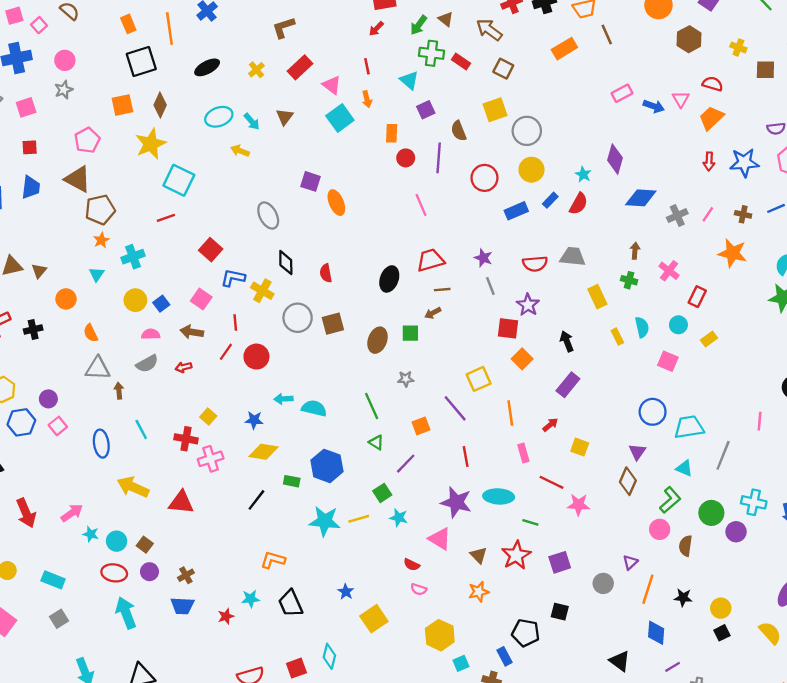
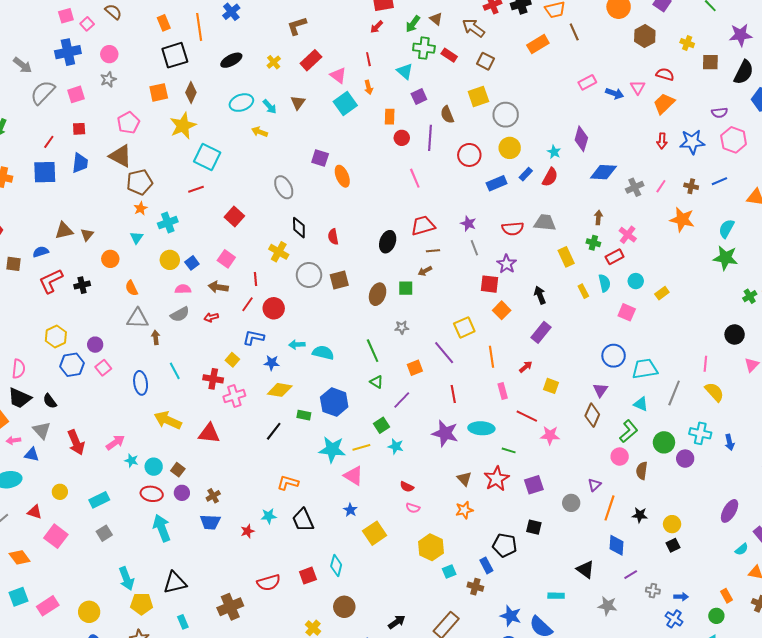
blue L-shape: (233, 278) -> (254, 338), moved
red rectangle: (697, 297) -> (615, 257), moved, turned 36
pink triangle: (440, 539) -> (353, 476), moved
cyan rectangle: (53, 580) -> (99, 500), turned -48
yellow semicircle: (770, 633) -> (714, 392), moved

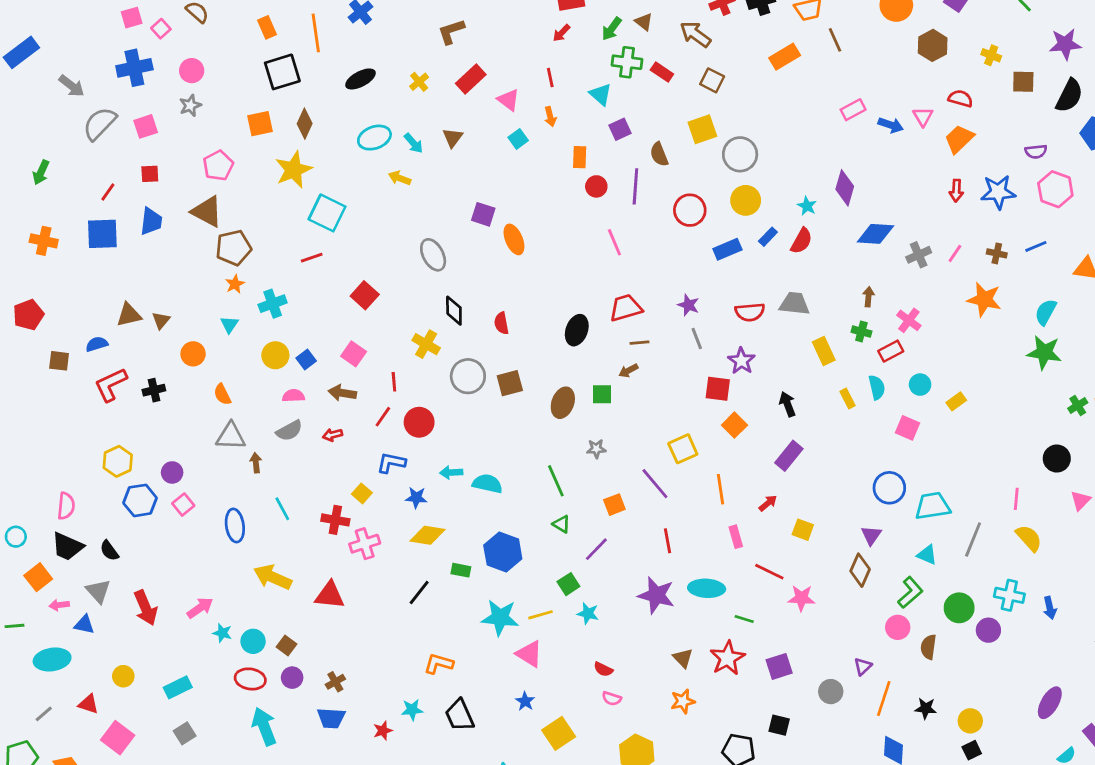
cyan square: (345, 104) -> (518, 139), size x0.6

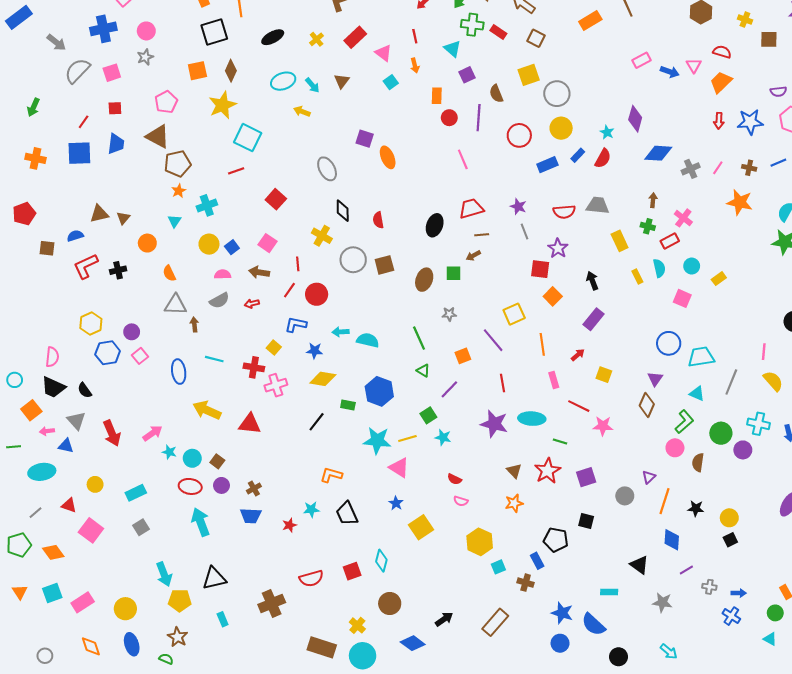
cyan line: (282, 509) -> (214, 359), turned -48

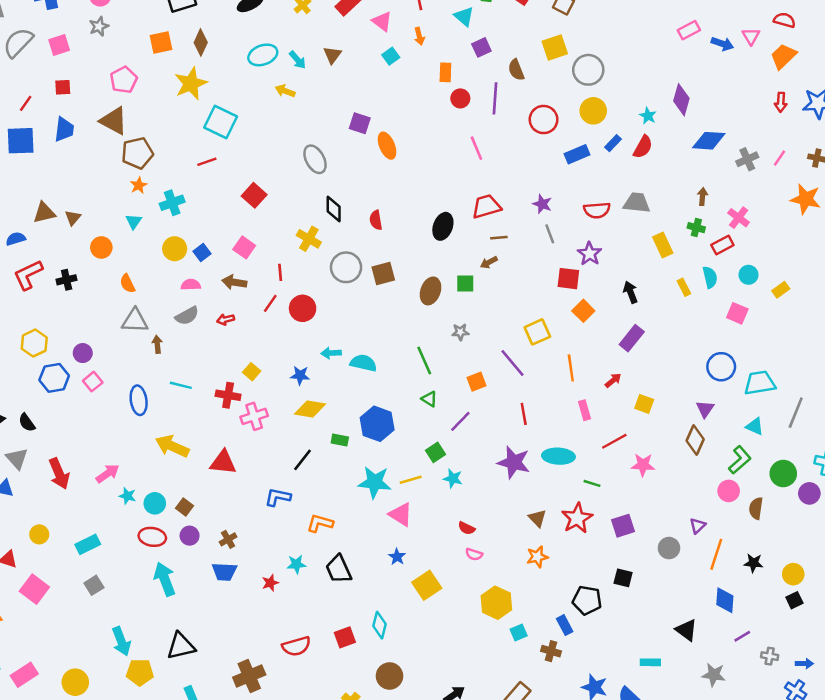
blue L-shape: (296, 325) -> (278, 497), moved
red line: (579, 406) -> (614, 441), turned -55

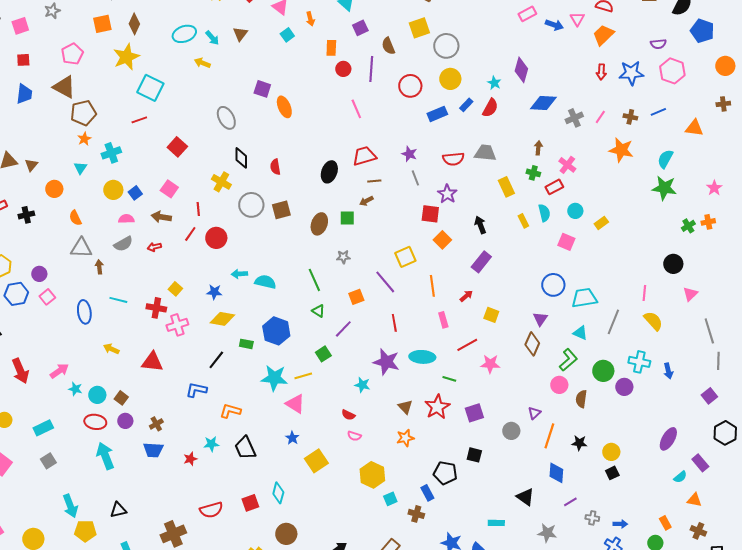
yellow arrow: (172, 446) -> (111, 349), size x0.6
cyan star: (453, 478) -> (362, 385), moved
black triangle: (181, 646) -> (118, 510), size x0.7

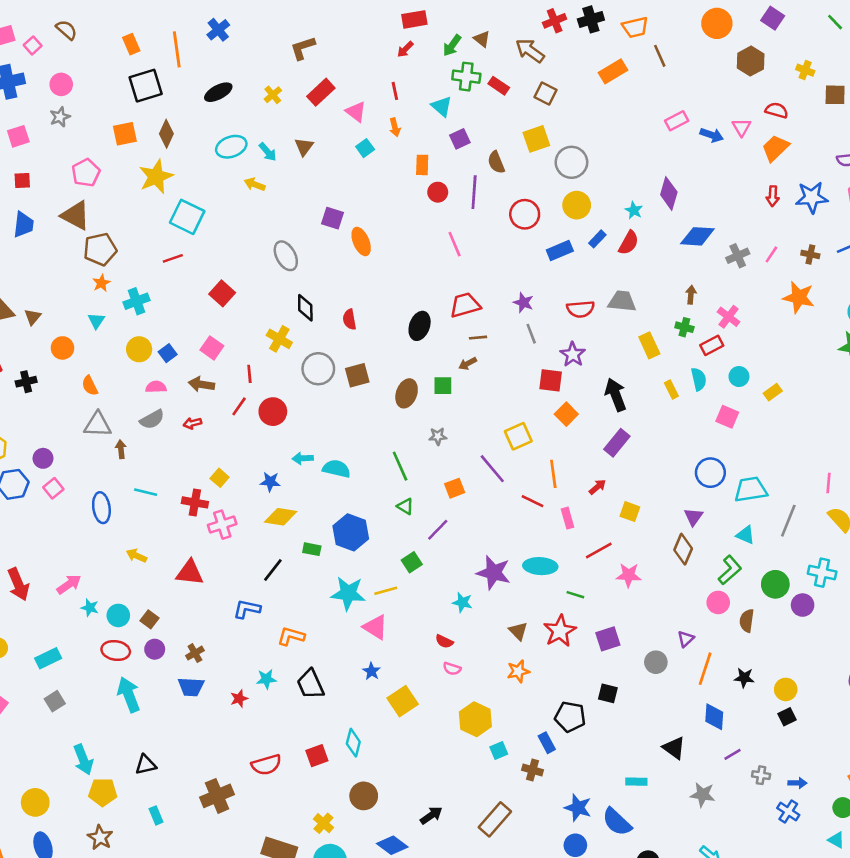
black arrow: (480, 225) -> (616, 395), size x1.4
red line: (394, 323) -> (533, 501), moved, turned -54

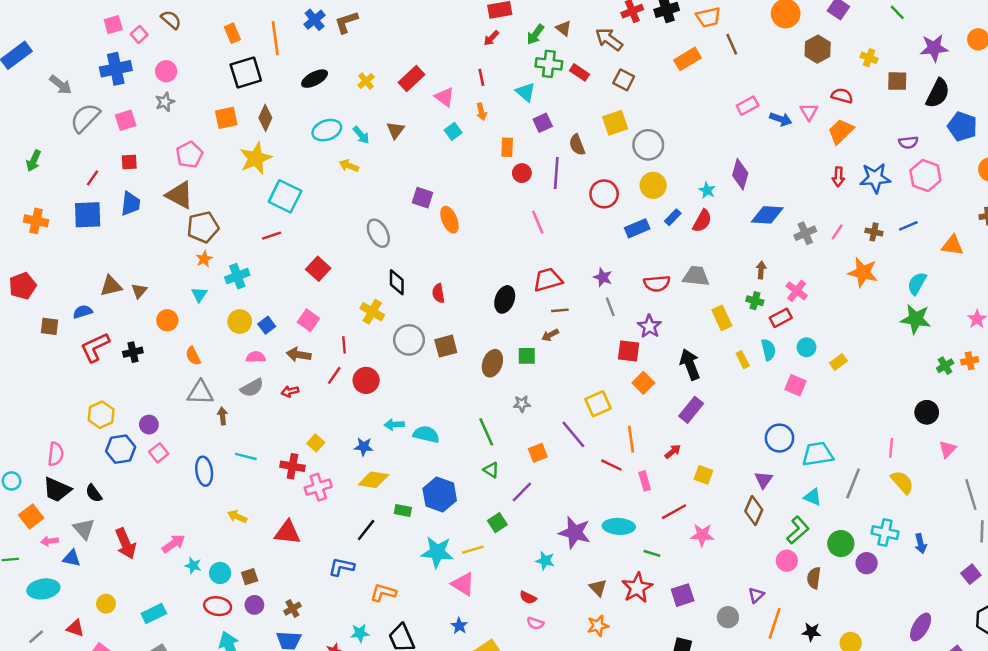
brown L-shape: (303, 48) -> (346, 22), moved
brown square: (149, 619) -> (250, 577), turned 35

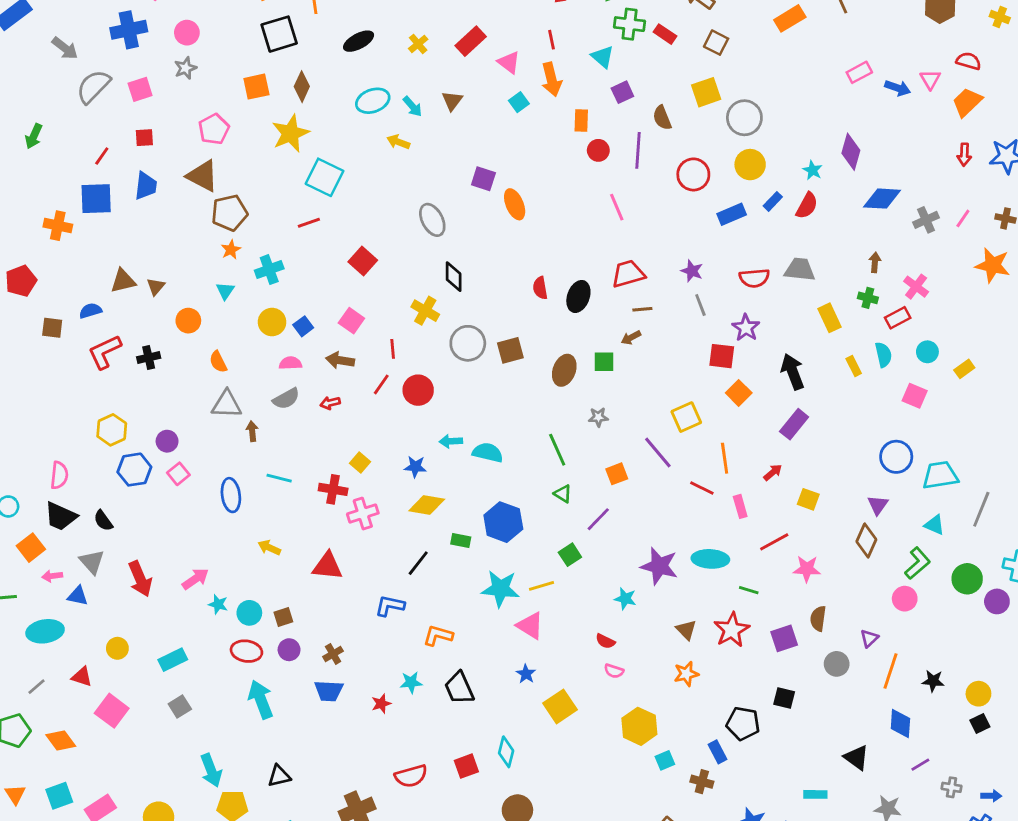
orange arrow: (481, 112) -> (551, 79), size x1.6
orange cross: (36, 221) -> (58, 226), moved
red semicircle: (438, 293) -> (540, 288), moved
brown semicircle: (814, 578) -> (818, 619), moved

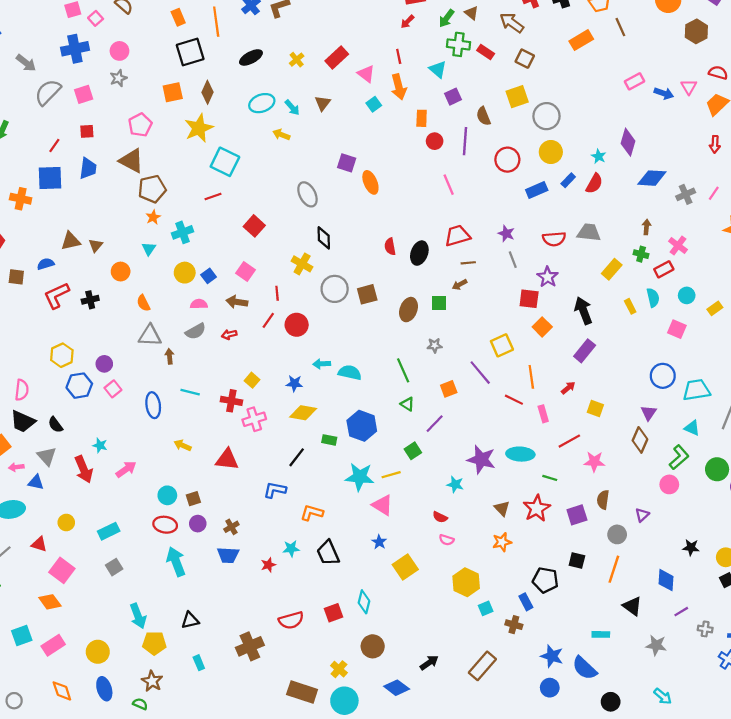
yellow rectangle: (830, 318) -> (612, 269), turned 66
cyan star: (218, 604) -> (100, 445), moved
orange line: (891, 671) -> (614, 569), moved
orange diamond: (61, 741) -> (50, 602), moved

